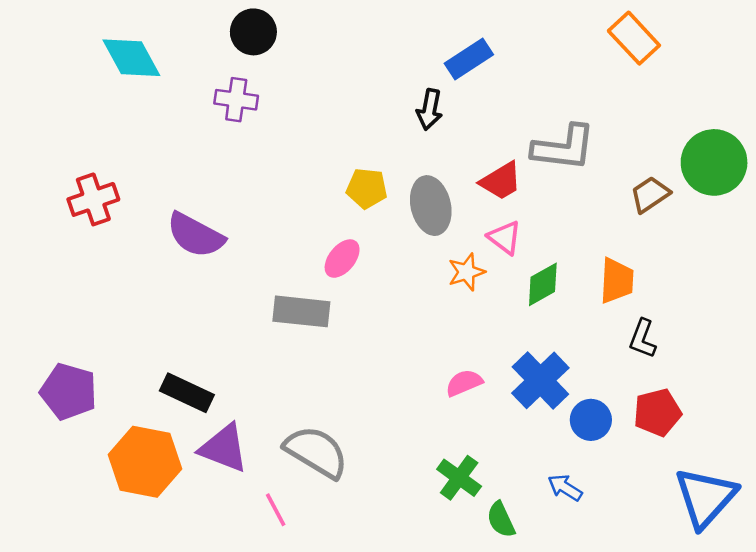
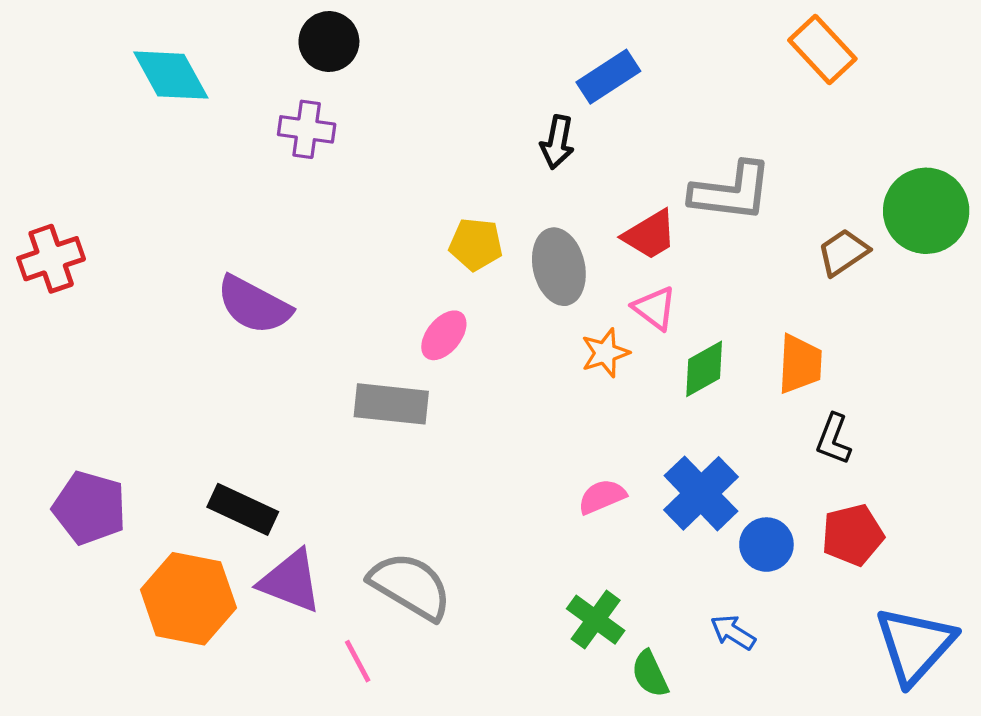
red cross: (93, 199) -> (51, 259), moved

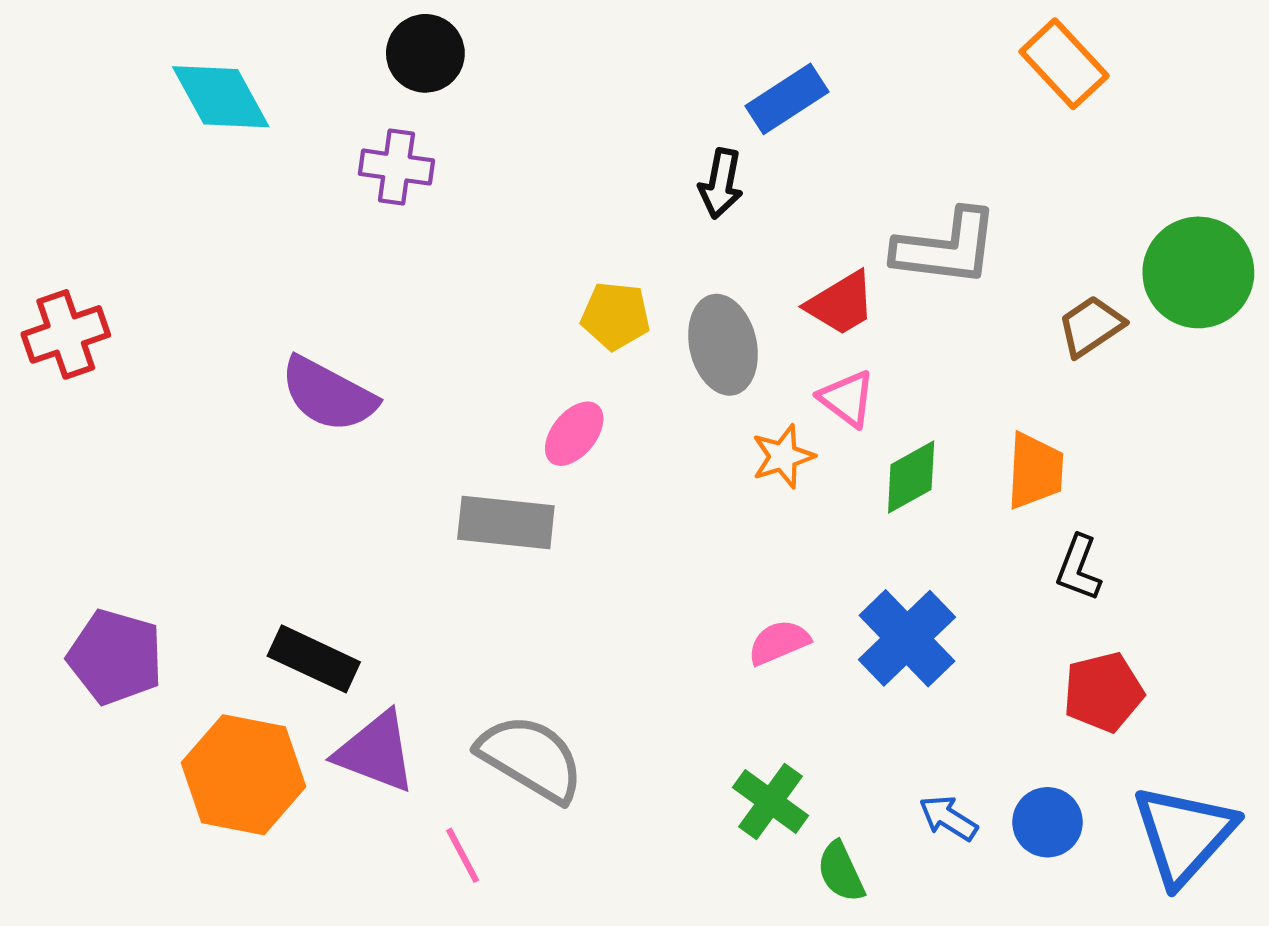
blue circle: (766, 545) -> (1047, 822), moved

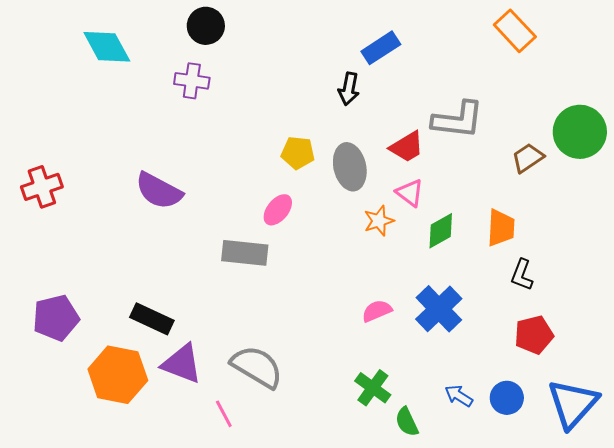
red cross: (66, 334) -> (42, 187), moved
purple pentagon: (115, 657) -> (56, 318), turned -30

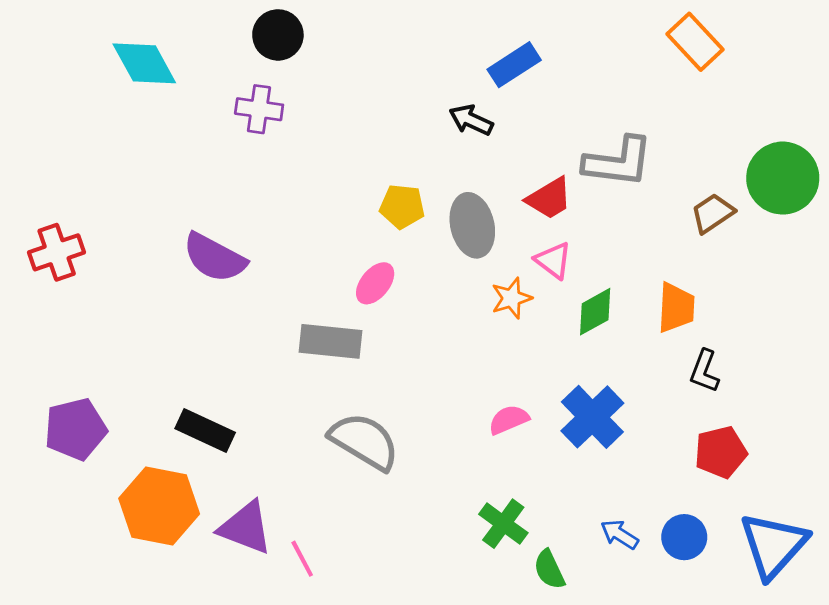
black arrow: (349, 89) -> (471, 120), turned 104
purple triangle: (182, 364) -> (246, 528), moved
gray semicircle: (257, 367) -> (364, 441), moved

